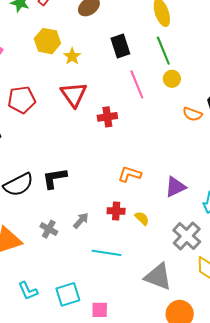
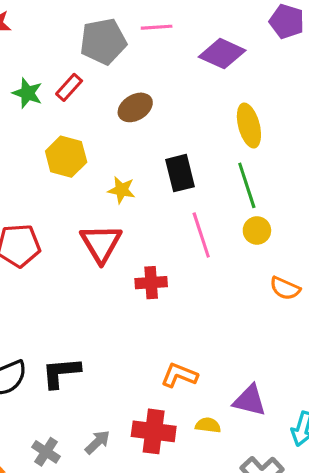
yellow star: (72, 56) -> (122, 190), moved, turned -30
purple triangle: (175, 187) -> (250, 400), turned 35
red cross: (116, 211) -> (154, 431), size x1.5
yellow semicircle: (142, 218) -> (208, 425), moved, turned -42

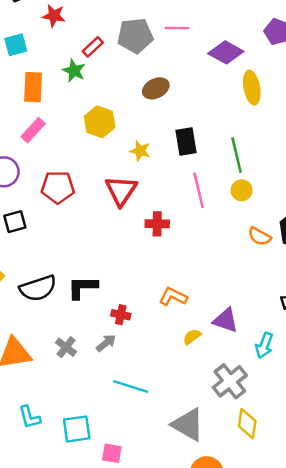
red rectangle: (69, 87) -> (93, 47), moved
yellow ellipse: (249, 125) -> (252, 88), moved
yellow semicircle: (208, 425) -> (192, 337), turned -48
red cross: (154, 431) -> (121, 315), moved, size x0.6

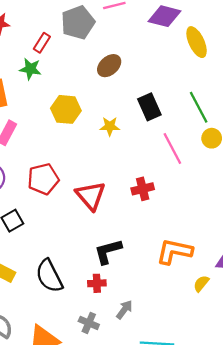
red triangle: (121, 191) -> (90, 196), moved
black L-shape: (82, 287) -> (108, 251), moved
black semicircle: (38, 288) -> (49, 276), turned 96
orange L-shape: (173, 297) -> (174, 251), size x1.4
red cross: (121, 315) -> (97, 283), moved

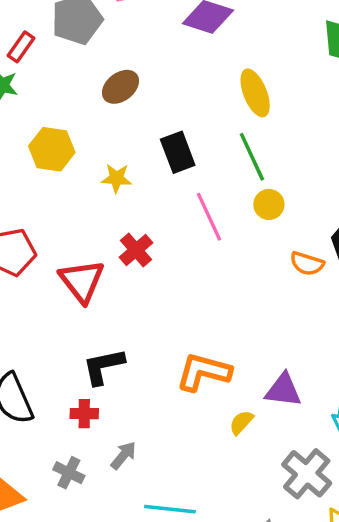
yellow ellipse: (197, 42) -> (255, 93), moved
red cross: (143, 189) -> (136, 250), moved, turned -30

